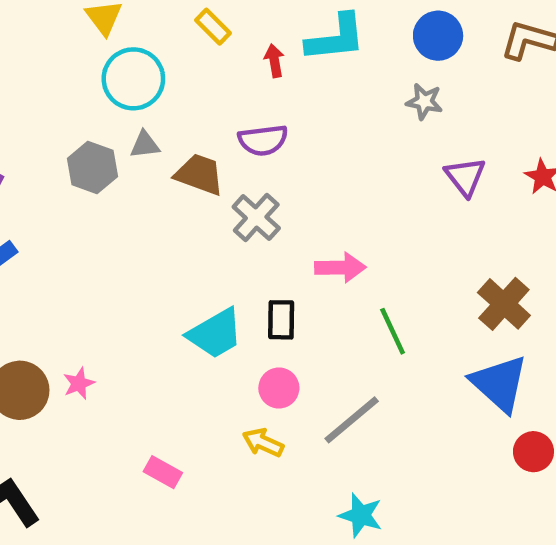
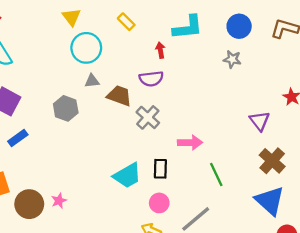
red arrow: (274, 61) -> (160, 50), moved
gray hexagon: (92, 168) -> (66, 108), moved
purple triangle: (465, 177) -> (260, 121), moved

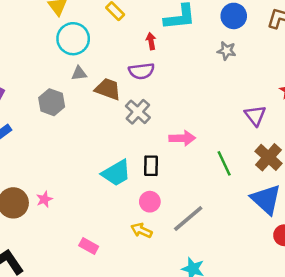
green line: (216, 174) -> (224, 163), moved

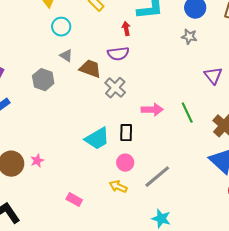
cyan circle: (73, 39) -> (61, 27), size x0.7
gray triangle: (79, 73) -> (66, 56), turned 40
purple triangle: (255, 115) -> (213, 76), moved
green line: (224, 163) -> (187, 113), moved

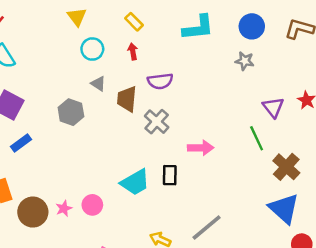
red arrow: (126, 29) -> (133, 51), moved
brown trapezoid: (90, 69) -> (127, 99), turned -105
green line: (187, 113) -> (257, 138), moved
pink circle: (125, 163) -> (92, 205), moved

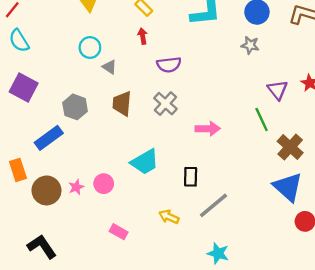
cyan circle: (92, 49) -> (90, 47), moved
brown trapezoid: (127, 99) -> (122, 104), moved
gray hexagon: (71, 112) -> (75, 107), moved
blue rectangle: (21, 143) -> (49, 138), moved, size x1.4
black rectangle: (170, 175) -> (191, 177), moved

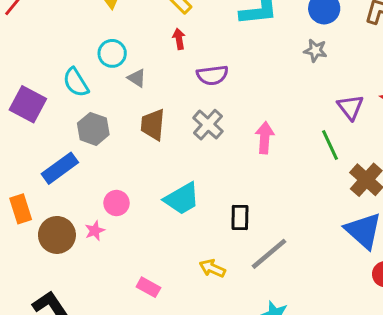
cyan semicircle: (19, 41) -> (76, 82), moved
pink arrow: (208, 129) -> (265, 138), moved, turned -85
pink circle: (104, 184) -> (117, 203), moved

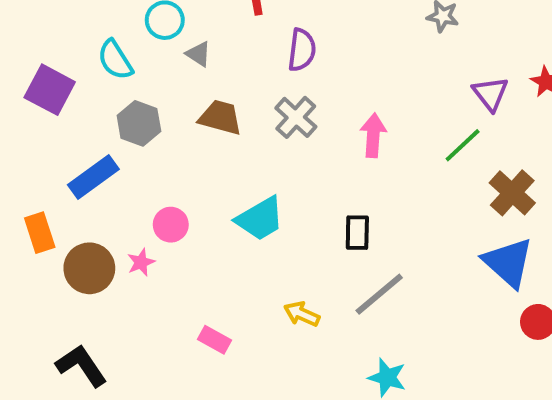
purple semicircle: (212, 75) -> (302, 50), turned -76
brown trapezoid: (153, 125) -> (220, 117), turned 100
green line: (330, 145) -> (463, 145), turned 72
black rectangle: (240, 218) -> (357, 233), moved

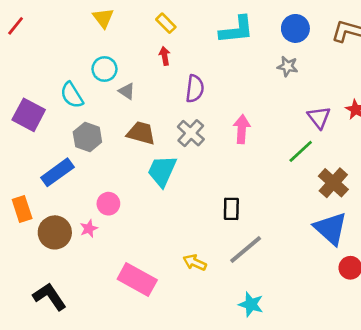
pink arrow: (373, 135) -> (242, 129), moved
cyan trapezoid: (260, 219) -> (162, 171), moved, turned 144
pink rectangle: (214, 340) -> (137, 280), size x1.8

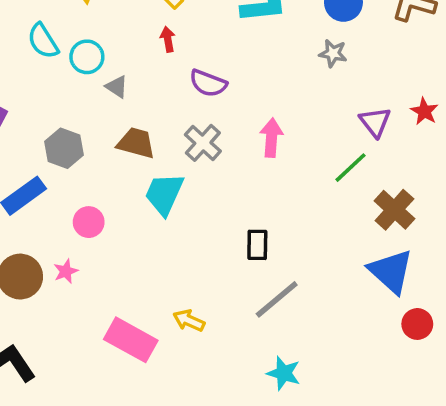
purple semicircle: (195, 89) -> (208, 83), turned 104
cyan semicircle: (72, 95) -> (43, 41), moved
pink circle: (108, 204) -> (89, 222), moved
yellow arrow: (195, 263) -> (189, 320), moved

